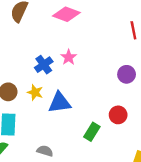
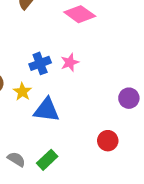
green rectangle: (92, 132) -> (47, 160), moved

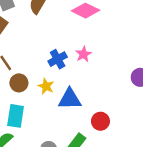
red circle: (108, 141) -> (100, 121), moved

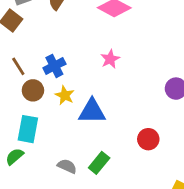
blue cross: (58, 59) -> (54, 66), moved
red circle: (100, 121) -> (148, 139), moved

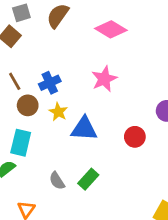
pink star: (110, 59) -> (104, 79), size x1.4
red circle: (148, 139) -> (135, 137), moved
gray semicircle: (67, 166) -> (57, 181), turned -150

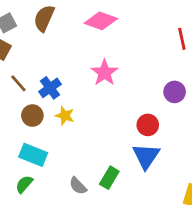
brown line: (15, 81) -> (18, 83), moved
blue triangle: (84, 129) -> (146, 156), moved, turned -48
cyan rectangle: (21, 143) -> (33, 155), turned -70

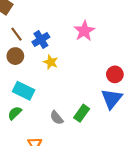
brown circle: (32, 116) -> (15, 56), moved

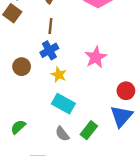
pink star: (84, 31) -> (96, 57), moved
brown line: (16, 34) -> (50, 26), moved, turned 40
cyan rectangle: (24, 91) -> (63, 104), moved

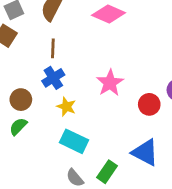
red circle: (126, 91) -> (149, 104), moved
blue triangle: (121, 116) -> (145, 152), turned -40
green semicircle: (18, 127) -> (18, 126), moved

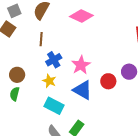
blue cross: (53, 78) -> (54, 60), moved
green semicircle: (18, 126) -> (15, 94), turned -32
blue triangle: (145, 152) -> (83, 90), moved

